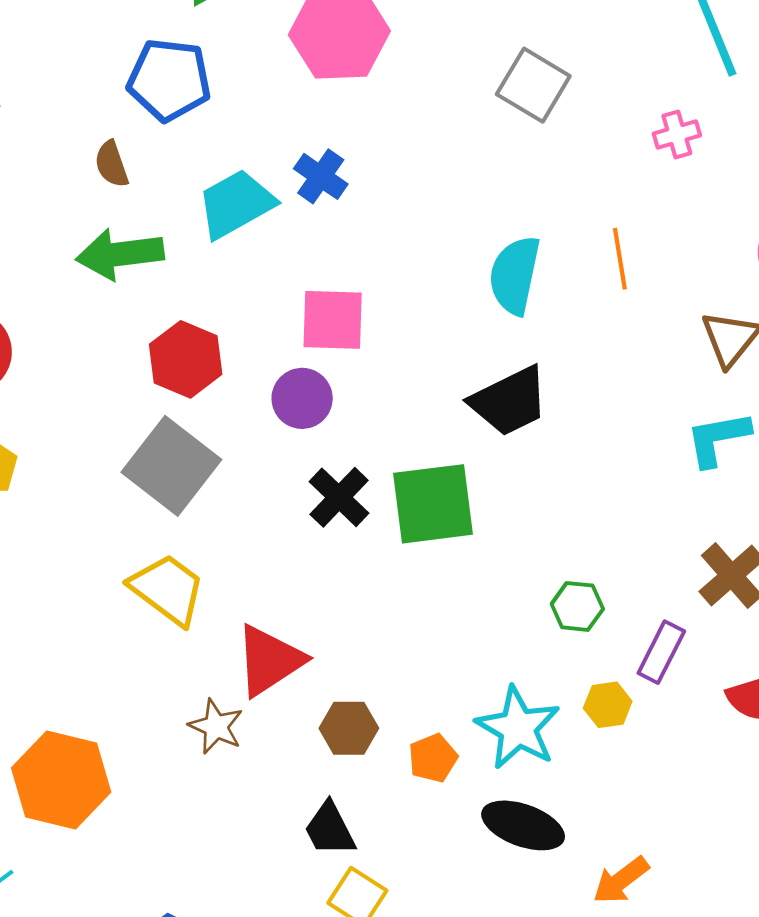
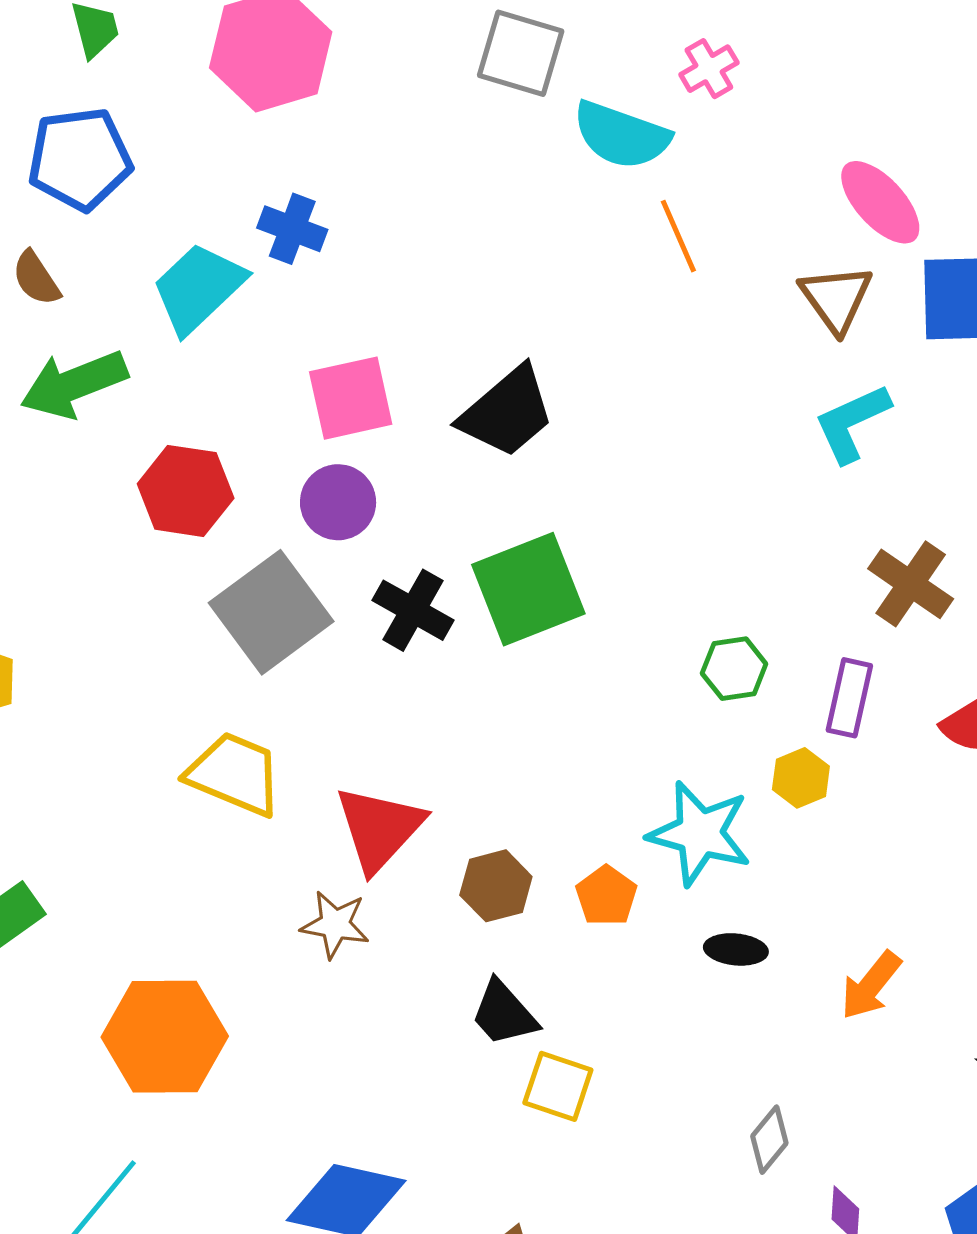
cyan semicircle: (515, 275) -> (621, 135), moved, turned -68
black trapezoid: (509, 401) -> (507, 412), moved
gray square: (171, 466) -> (271, 612), moved, turned 30
black ellipse: (523, 825) -> (736, 949), size x0.6

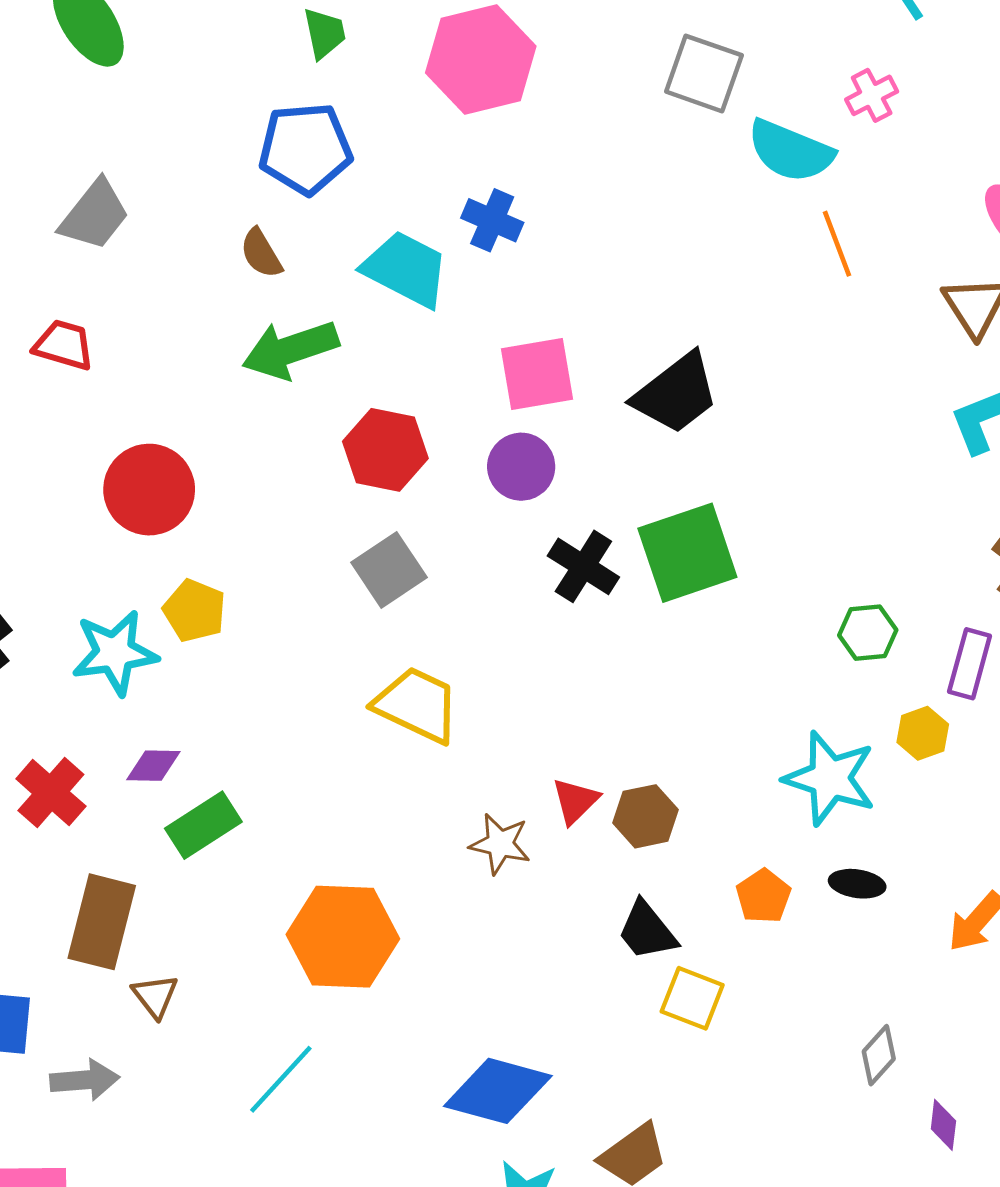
cyan trapezoid: (198, 288) -> (406, 269), turned 68
gray square: (271, 612) -> (389, 570), moved, size x0.7
red triangle: (379, 828) -> (575, 801), moved, size x0.6
orange pentagon: (606, 896) -> (763, 896), moved

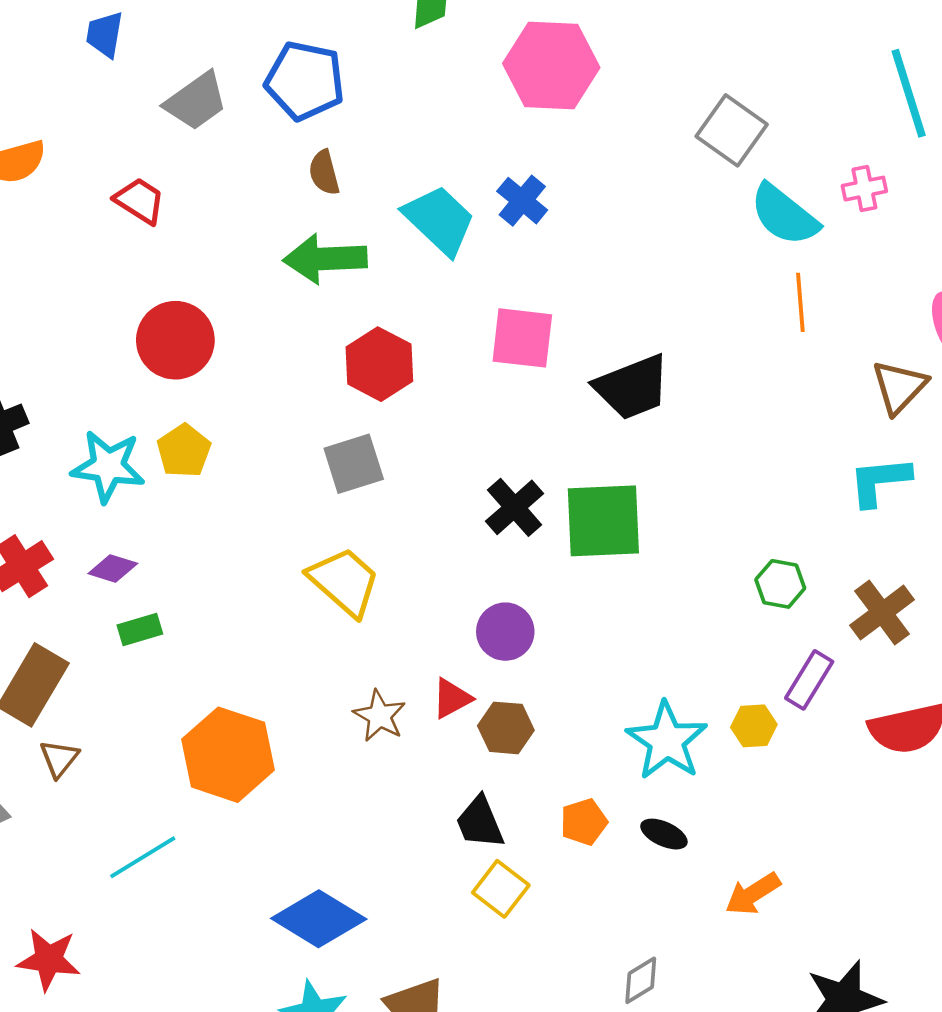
blue pentagon: (305, 149) -> (305, 81), moved
purple circle: (521, 467) -> (505, 632), moved
green hexagon: (868, 633) -> (780, 584), moved
green rectangle: (203, 825) -> (140, 630), size x0.7

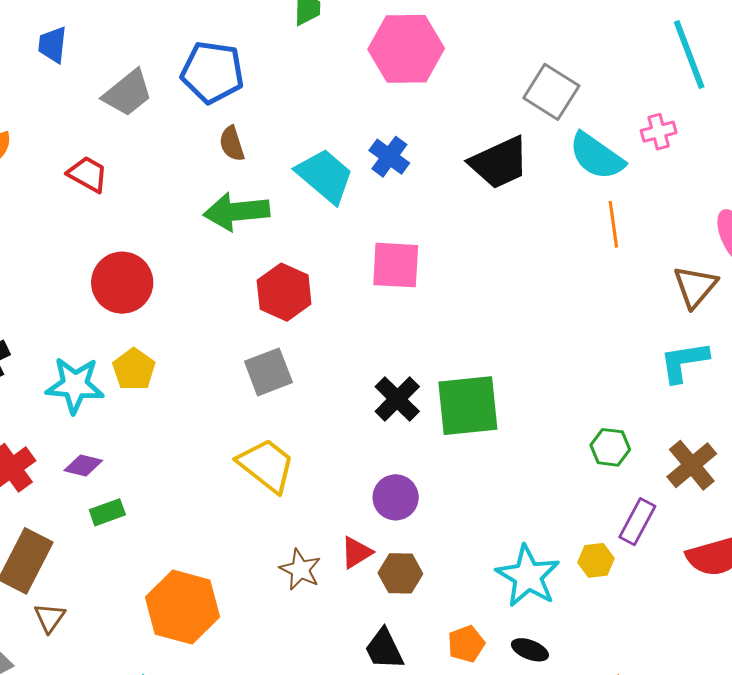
black trapezoid: (632, 387) -> (499, 163), moved

